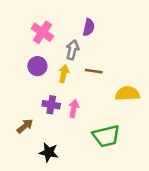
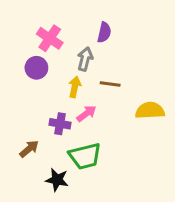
purple circle: (37, 66) -> (36, 68), moved
pink arrow: (74, 109) -> (87, 113), moved, turned 42
green trapezoid: (106, 136) -> (85, 156), moved

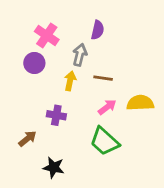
pink arrow: (87, 113) -> (107, 107), moved
green trapezoid: (85, 156) -> (104, 141), moved, turned 56

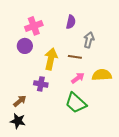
pink cross: (47, 36) -> (34, 26), turned 36
gray arrow: (80, 55) -> (89, 40), moved
yellow arrow: (70, 81) -> (51, 59), size x1.5
black star: (54, 167) -> (18, 121), moved

